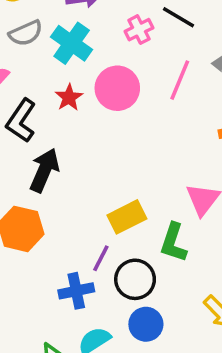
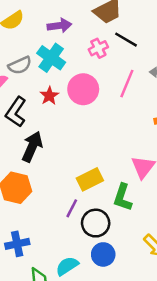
gray semicircle: (26, 33) -> (20, 65), moved
blue cross: (76, 291) -> (17, 244), moved

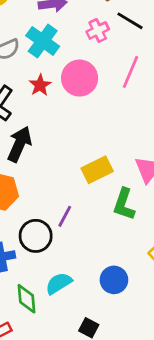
yellow rectangle: (90, 179) -> (97, 170), moved
black circle: (96, 223) -> (36, 236), moved
blue circle: (103, 254) -> (114, 280), moved

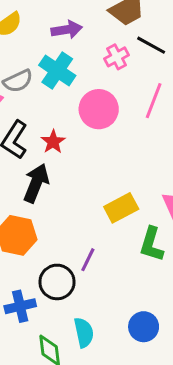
red star: (40, 85) -> (53, 142), moved
cyan semicircle: (59, 283) -> (84, 333), turned 112

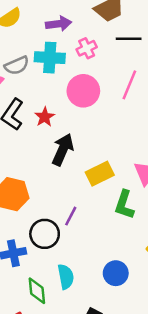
black line: (151, 45) -> (129, 39), turned -30
pink cross: (117, 57) -> (87, 48), moved
cyan cross: (57, 70) -> (50, 58), turned -32
black arrow: (36, 183) -> (63, 150), moved

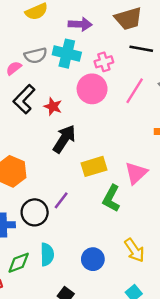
pink cross: (87, 48) -> (104, 62), moved
red star: (45, 117) -> (53, 106), turned -30
green diamond: (37, 291) -> (19, 263), turned 65

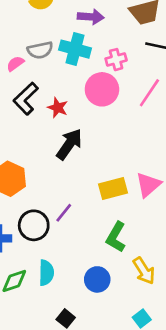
yellow rectangle: (94, 166) -> (113, 188), moved
green L-shape: (111, 198) -> (116, 237), moved

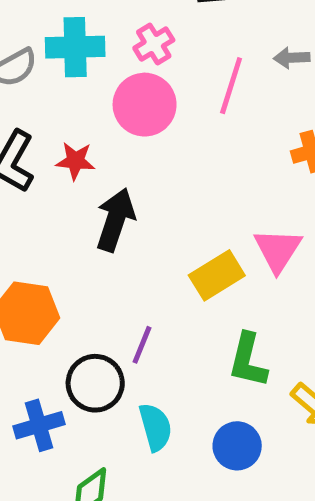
cyan semicircle: (46, 273) -> (155, 427), moved

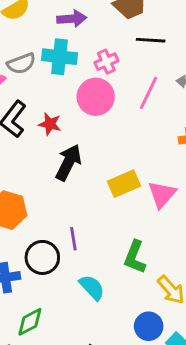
yellow rectangle: (217, 275) -> (124, 184), moved
purple line: (142, 345) -> (73, 239), turned -40
cyan semicircle: (155, 427) -> (92, 287), moved, turned -36
blue circle: (237, 446) -> (149, 326), moved

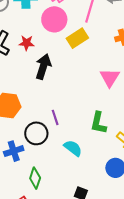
yellow rectangle: (124, 184) -> (77, 38), moved
green diamond: (30, 322) -> (35, 178), turned -35

